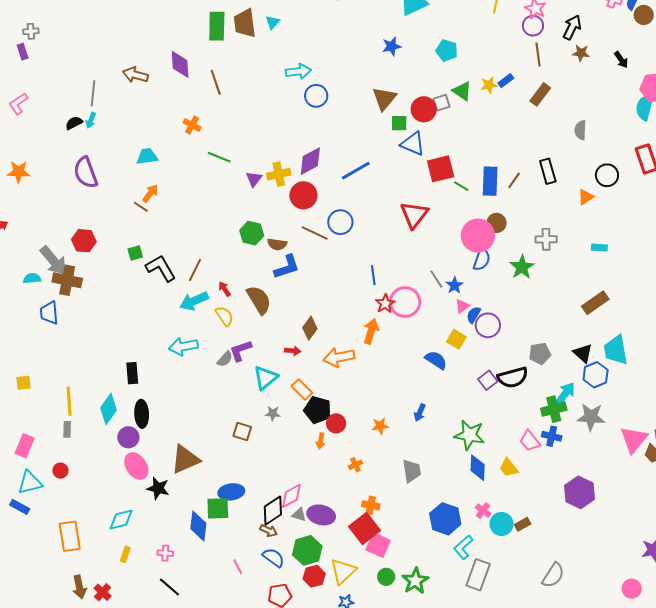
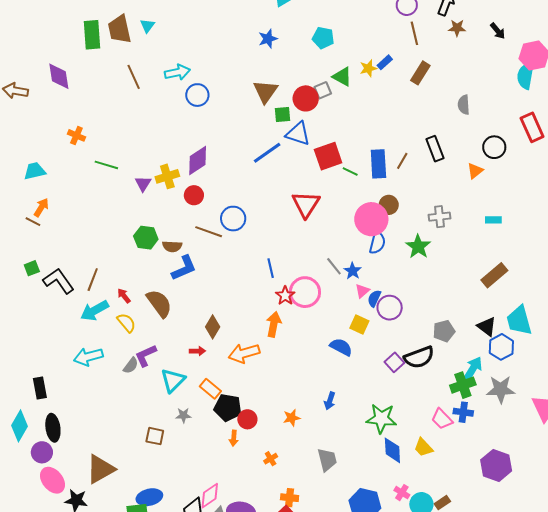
brown line: (216, 82) -> (134, 77), moved
blue line: (356, 171) -> (267, 153), moved
red circle: (303, 195) -> (194, 195), size x0.7

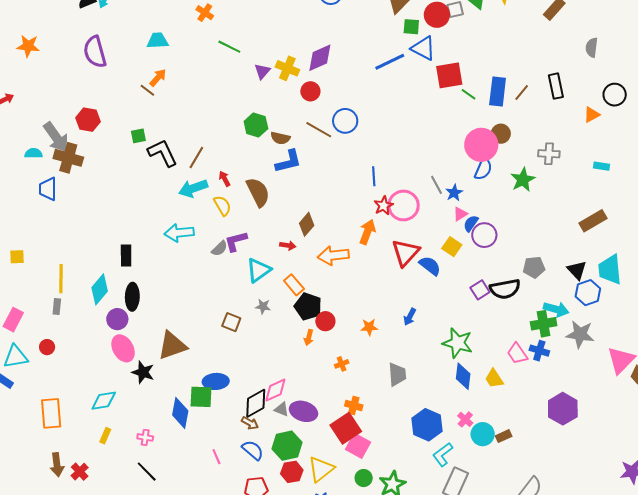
yellow cross: (167, 176) -> (287, 68), turned 30
red triangle: (306, 204) -> (405, 253), moved
cyan arrow: (473, 369) -> (556, 309), turned 65

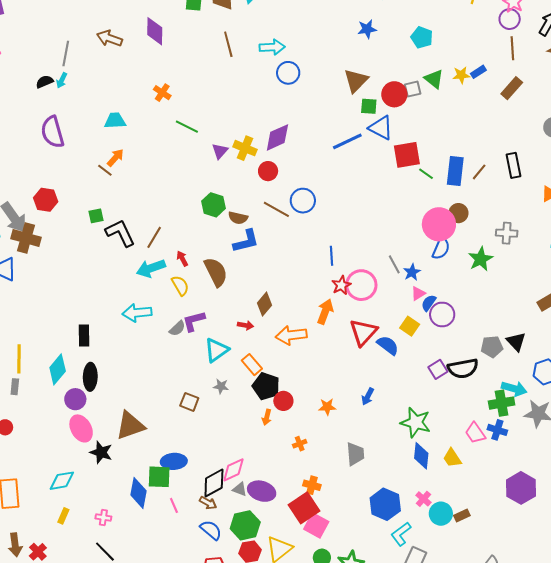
black triangle: (577, 270) -> (516, 342), moved
pink line: (216, 457) -> (174, 505), moved

